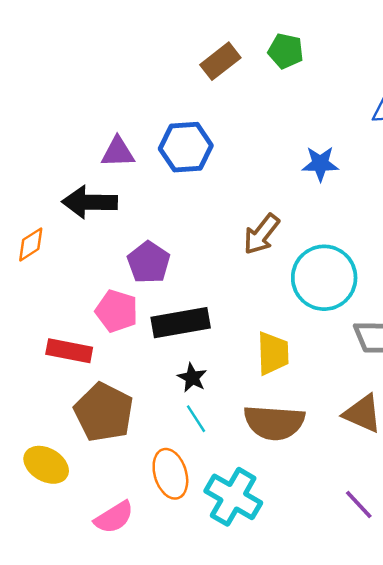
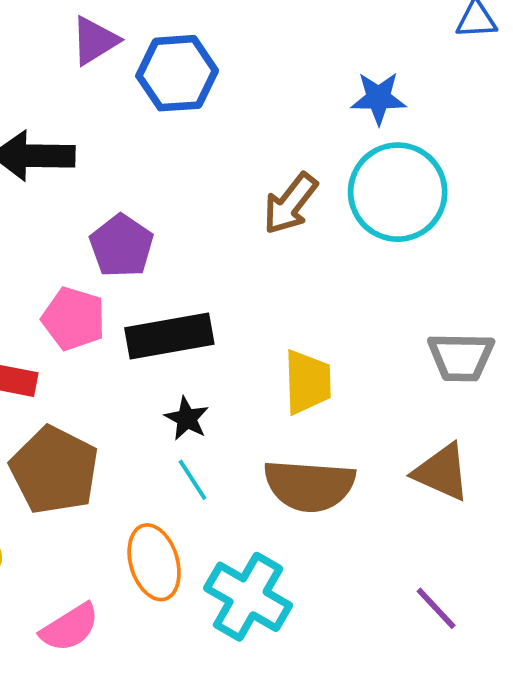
purple triangle: (118, 152) -> (95, 41), moved, turned -30
cyan circle: (324, 278) -> (398, 192), moved

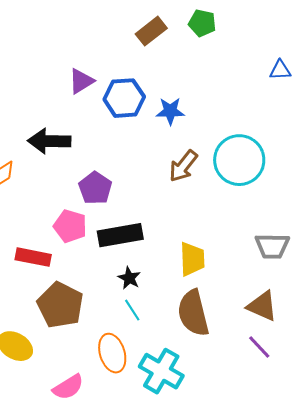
blue star: (378, 98) -> (170, 111), moved
brown semicircle: (309, 486) -> (193, 313), turned 72
purple line: (436, 608) -> (259, 347), moved

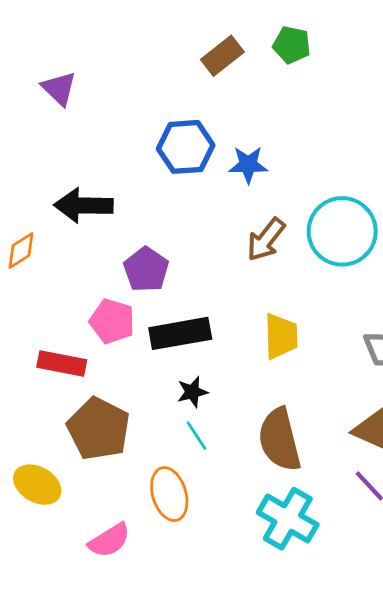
purple triangle: (81, 81) -> (59, 88), moved, turned -44
yellow trapezoid: (192, 259) -> (281, 336), moved
black star: (129, 278) -> (192, 392), turned 30
cyan cross: (161, 371) -> (288, 519), moved

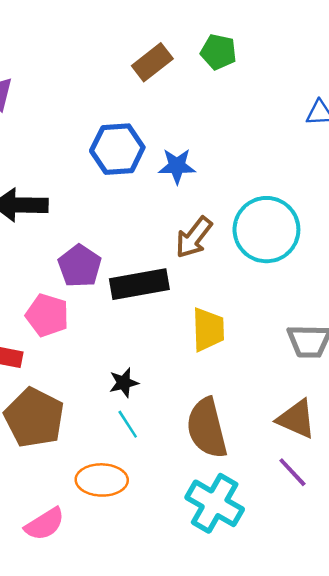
black rectangle: (180, 333) -> (139, 284), moved
orange ellipse: (169, 494) -> (102, 480), turned -72

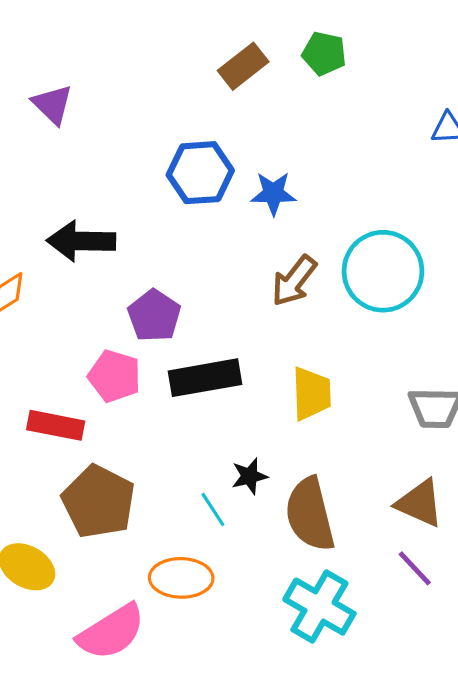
black rectangle: (139, 284) -> (205, 378), moved
black star: (124, 383) -> (249, 476), moved
pink semicircle: (45, 524) -> (111, 632), size x1.4

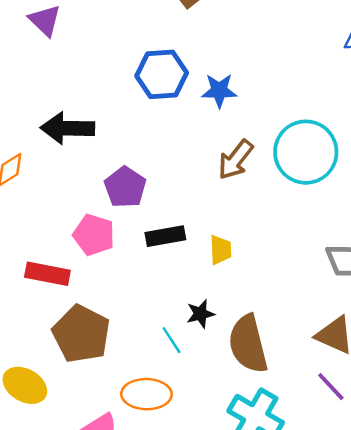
black rectangle: (205, 378) -> (165, 236), size x0.7
yellow trapezoid: (311, 394) -> (221, 250), moved, size x0.7

